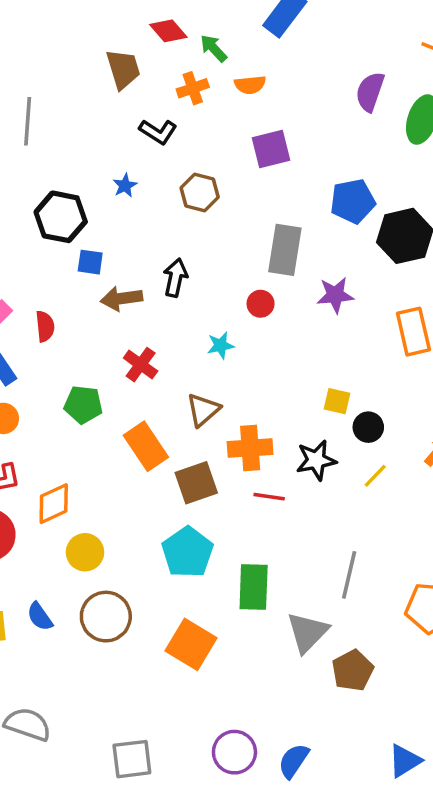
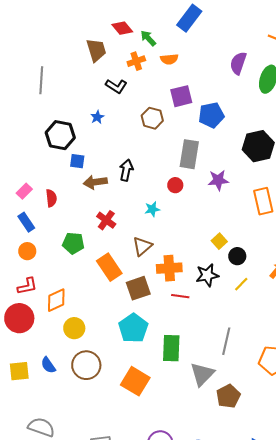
brown hexagon: (200, 192) -> (152, 118), moved
blue pentagon: (353, 201) -> (211, 115), moved
yellow square: (337, 401) -> (219, 241), turned 35

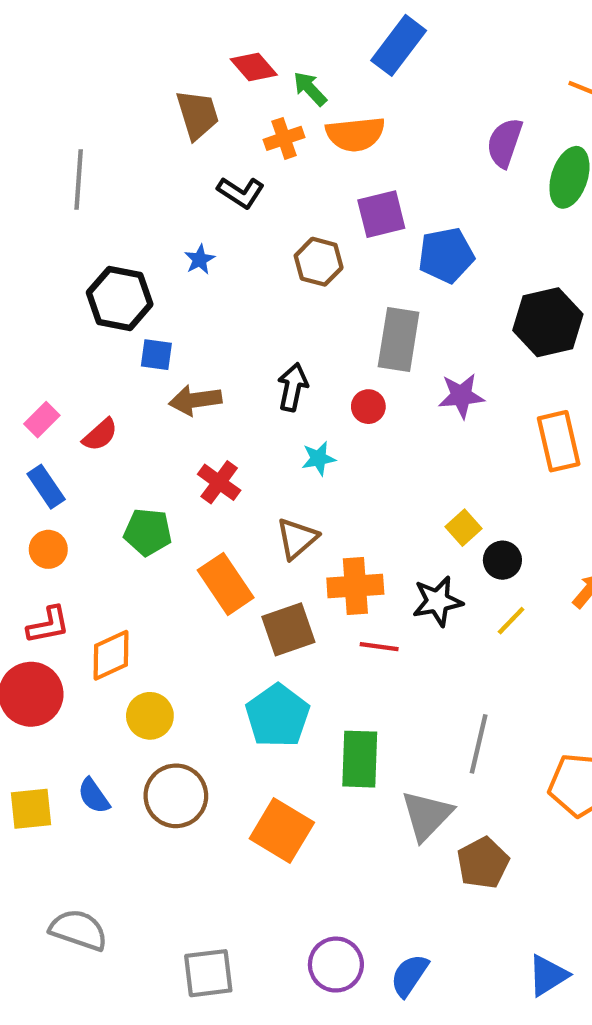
orange semicircle: (169, 59) -> (355, 134), size x1.5
black arrow: (126, 170) -> (293, 387), moved
red semicircle: (51, 198) -> (100, 435), turned 54

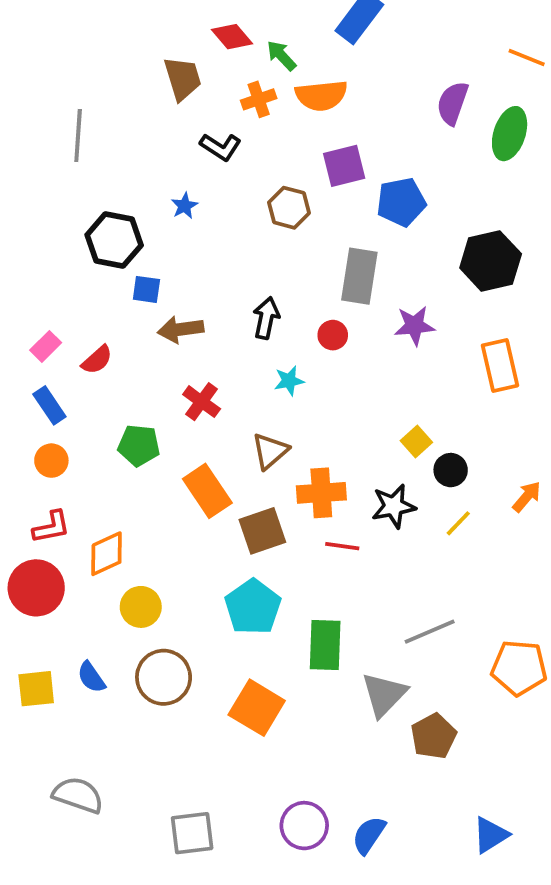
gray line: (479, 744) -> (430, 632), turned 54

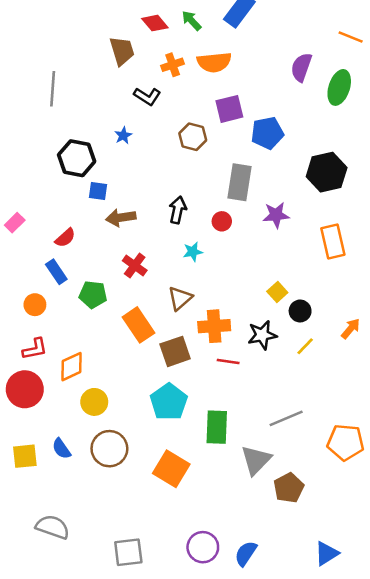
green arrow: (281, 56) -> (191, 21), moved
pink rectangle: (46, 346) -> (15, 223), moved
blue rectangle: (49, 405) -> (56, 272), moved

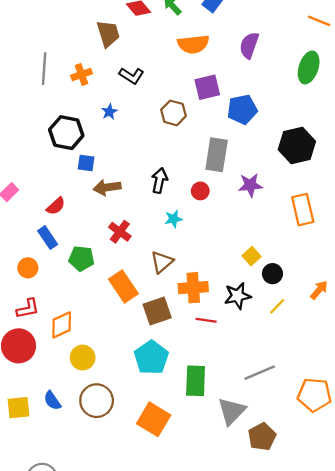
orange cross: (173, 65) -> (81, 74), moved
purple semicircle: (301, 67) -> (249, 45), moved

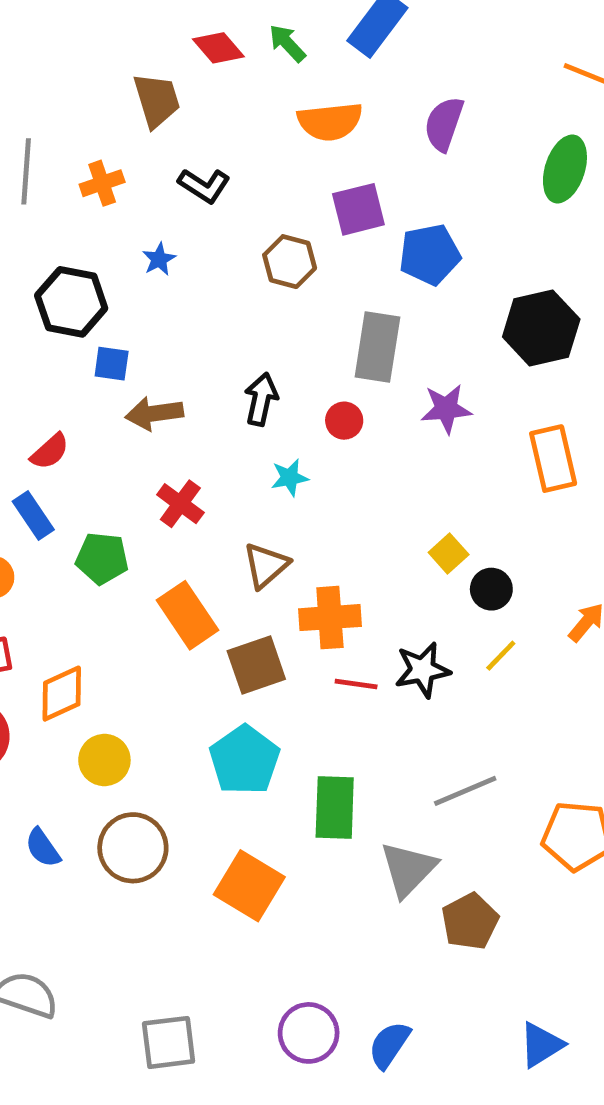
black star: (238, 296) -> (423, 670), moved

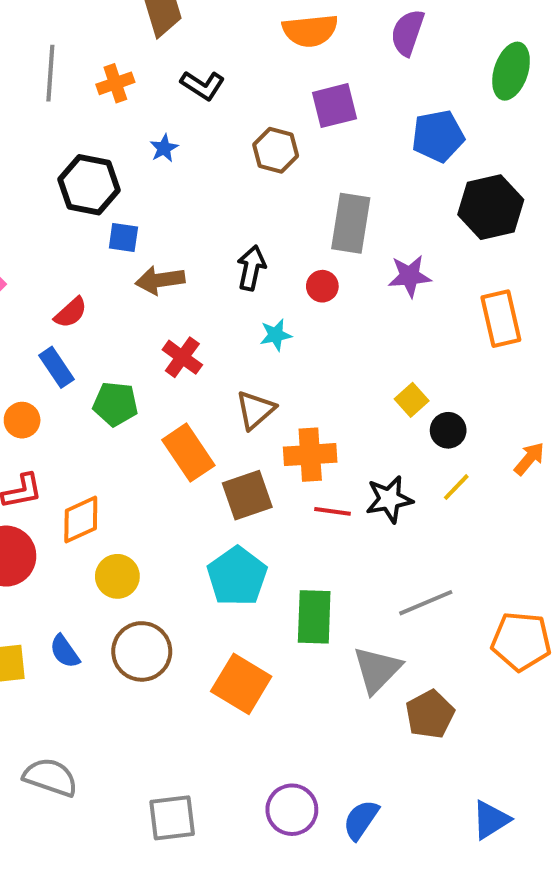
blue pentagon: (430, 254) -> (438, 136), moved

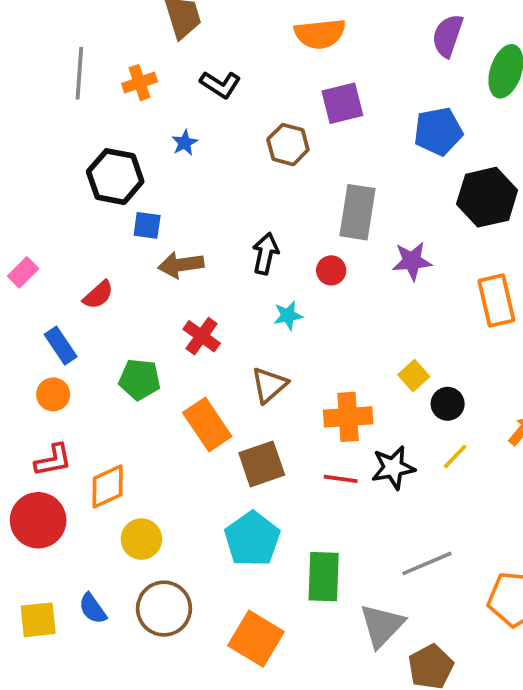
purple semicircle: (408, 33) -> (448, 36), moved
blue rectangle: (57, 367) -> (61, 346), moved
orange cross: (310, 455) -> (348, 417), moved

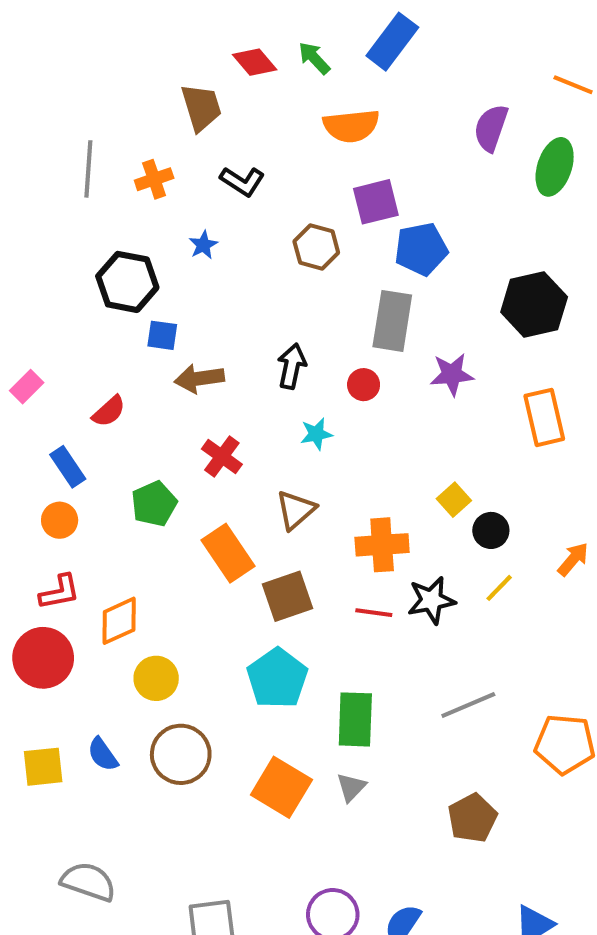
blue pentagon: (438, 131) -> (421, 249), moved
green pentagon: (140, 379) -> (154, 504), turned -30
gray triangle: (382, 625) -> (351, 787), moved, size x0.6

